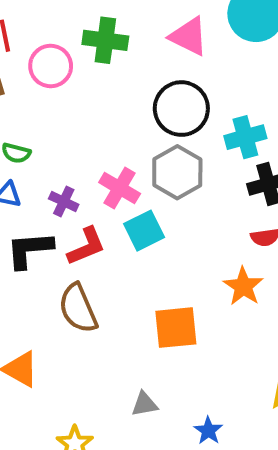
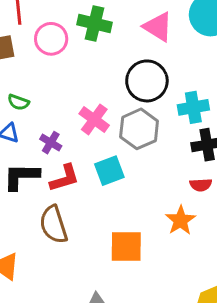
pink cross: (120, 188) -> (94, 119), moved

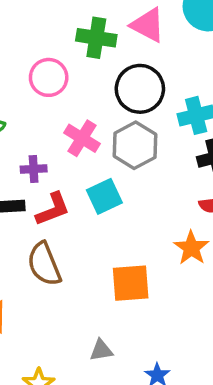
green cross: (95, 24) -> (96, 38), moved
pink circle: (51, 39) -> (49, 77), moved
purple cross: (51, 143) -> (34, 169), turned -30

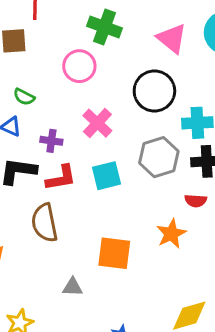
green cross: (96, 38) -> (104, 27), moved
gray hexagon: (135, 145) -> (159, 157), moved
gray triangle: (101, 350) -> (73, 287), moved

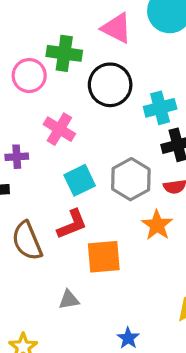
green cross: (104, 27) -> (64, 53), moved
gray hexagon: (159, 157) -> (131, 179), moved
red L-shape: (61, 178) -> (72, 224), moved

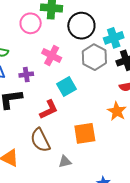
gray hexagon: (131, 179) -> (94, 57), moved
red L-shape: (72, 224) -> (49, 110), moved
brown semicircle: (27, 241) -> (40, 140), moved

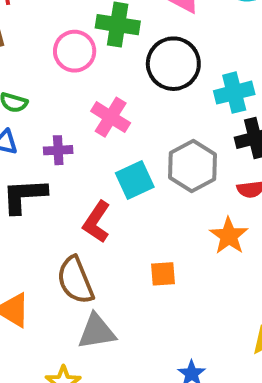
gray hexagon: (94, 57) -> (192, 166), moved
red L-shape: (49, 110) -> (97, 222), turned 145
orange square: (85, 133) -> (163, 274), size x0.6
gray triangle: (65, 162) -> (97, 331), moved, size x1.5

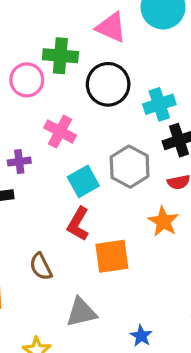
red L-shape: (97, 222) -> (78, 224), moved
orange square: (163, 274) -> (112, 256), size x1.6
brown semicircle: (75, 280) -> (41, 266), size x0.7
gray triangle: (97, 331) -> (81, 312), moved

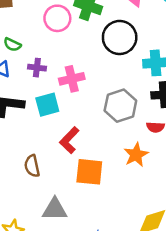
pink cross: (60, 132) -> (72, 79), moved, turned 35
purple cross: (19, 162) -> (37, 68), moved
cyan square: (83, 181) -> (47, 105), moved

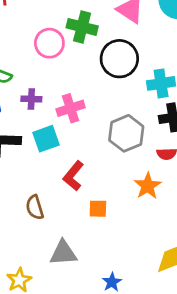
orange square: (89, 172) -> (98, 209), size x0.6

